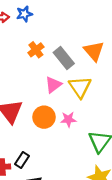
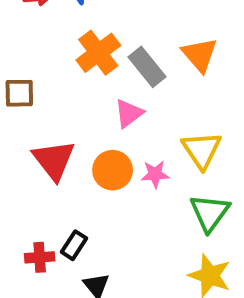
orange cross: (36, 50) -> (98, 53), size x1.5
yellow triangle: (80, 87) -> (202, 150), moved

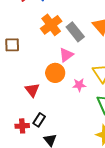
red triangle: (54, 160) -> (32, 90), moved, size x0.7
orange circle: (113, 170) -> (55, 73), moved

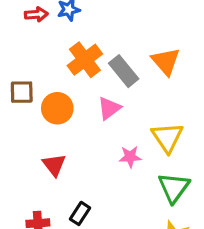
orange circle: (55, 73) -> (57, 108), moved
black rectangle: (39, 120) -> (80, 213), moved

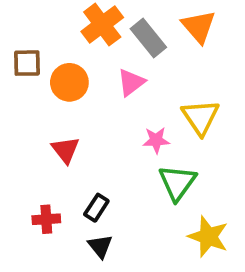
green triangle: (174, 188) -> (177, 183), moved

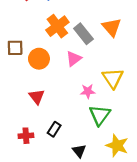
black triangle: (100, 246) -> (79, 151), moved

